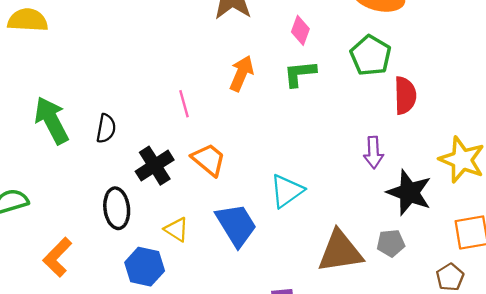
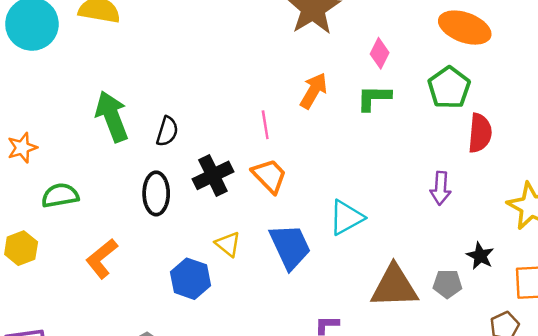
pink line: (184, 104) -> (265, 125), moved
black star: (409, 193) -> (480, 256), moved, size x0.6
black ellipse: (117, 208) -> (156, 193), moved

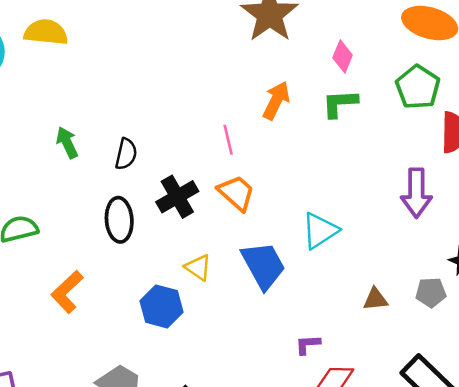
green arrow: (112, 116) -> (67, 143), size x0.6
purple arrow: (441, 188) -> (416, 193), size x1.4
brown triangle: (394, 286) -> (375, 299), size x0.5

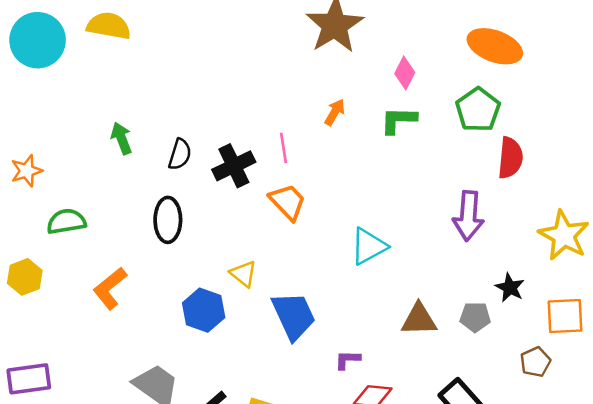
orange arrow: (276, 100) -> (335, 112), size x0.7
black cross: (177, 197) -> (234, 166), moved
blue trapezoid: (263, 265) -> (294, 316), moved
brown triangle: (375, 299) -> (419, 319), size x1.4

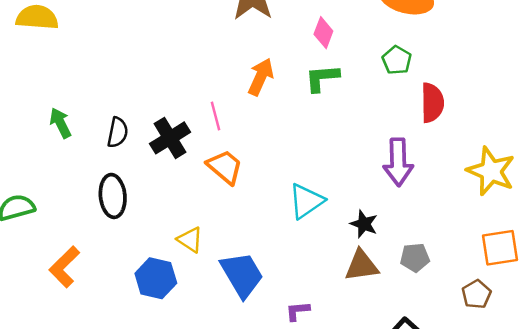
green pentagon: (478, 110) -> (397, 60), size x0.7
orange arrow: (335, 112) -> (261, 77), size x1.4
black star: (510, 288) -> (364, 224), moved

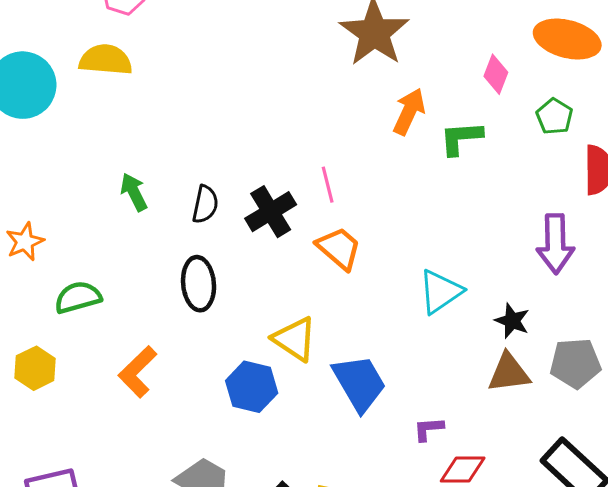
pink diamond: (323, 33) -> (496, 74), moved
orange arrow: (261, 77) -> (409, 112), moved
yellow triangle: (190, 240) -> (295, 339), size x1.4
gray pentagon: (415, 258) -> (575, 363), size x1.4

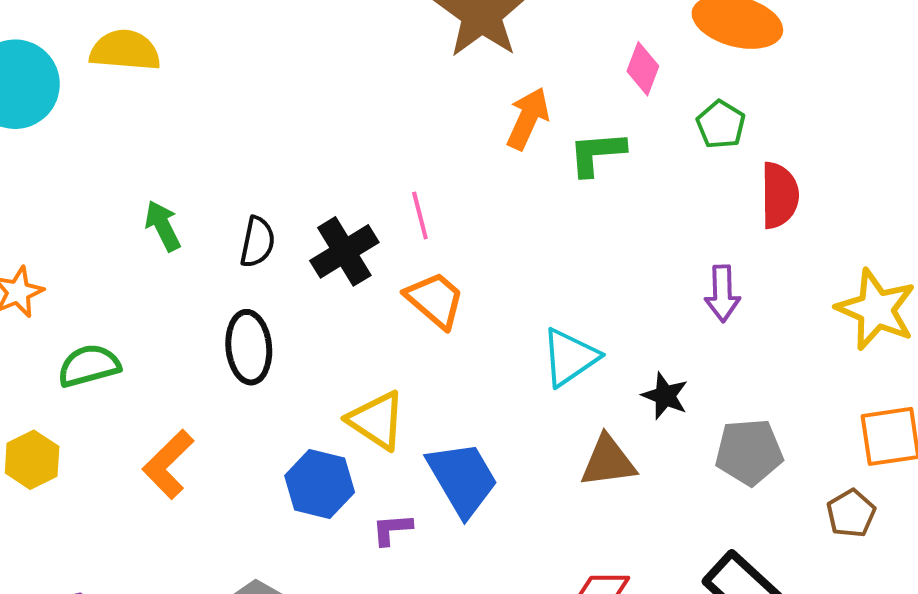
purple arrow: (555, 244) -> (722, 294), size x0.7
brown triangle: (509, 373) -> (608, 461), moved
purple L-shape: (428, 429) -> (392, 529), moved

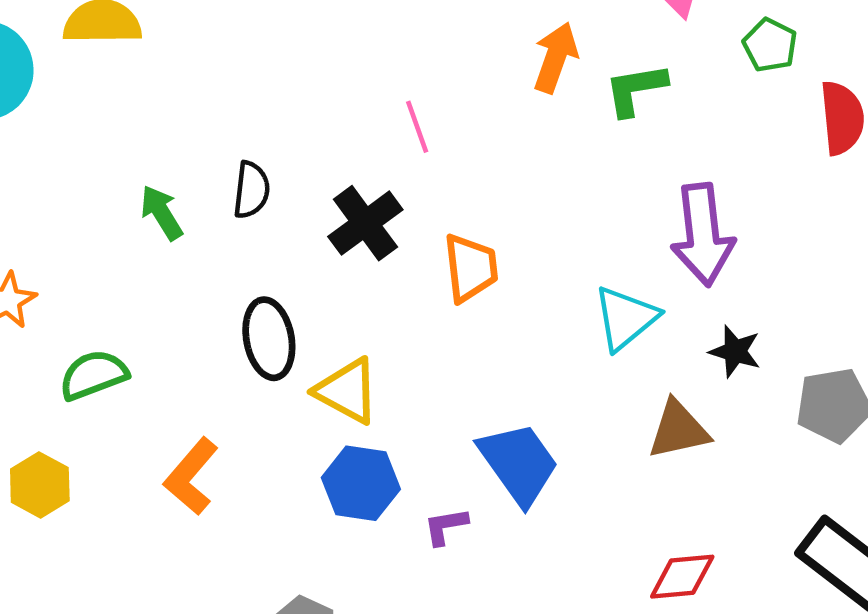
pink line: (420, 216) -> (417, 127), moved
black semicircle: (257, 242) -> (251, 190), moved
purple arrow: (722, 294) -> (703, 235), moved, size x1.6
orange trapezoid: (435, 300) -> (471, 268), turned 48
yellow triangle: (376, 420) -> (347, 391), moved

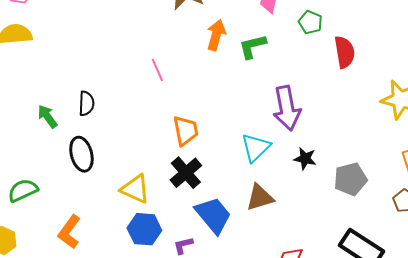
black cross: (365, 223) -> (186, 173), moved
black ellipse: (269, 339) -> (81, 154), moved
brown triangle: (678, 430) -> (260, 197), moved

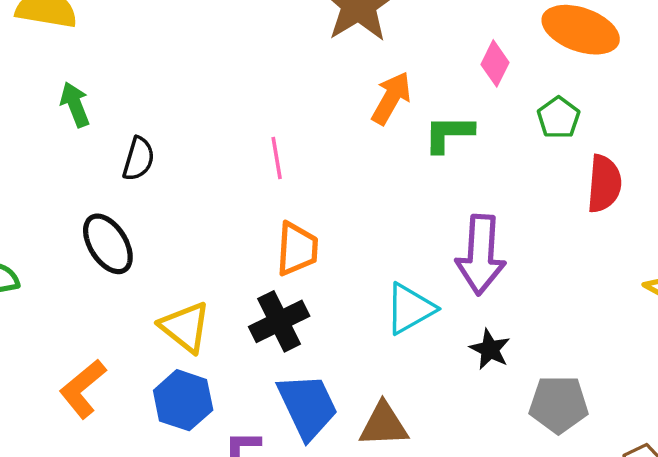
pink line: (157, 70) -> (277, 158), moved
green arrow: (47, 116) -> (75, 105), moved
black ellipse: (81, 154) -> (108, 244), turned -32
brown triangle: (260, 197) -> (384, 425), moved
orange L-shape: (69, 232) -> (83, 389), moved

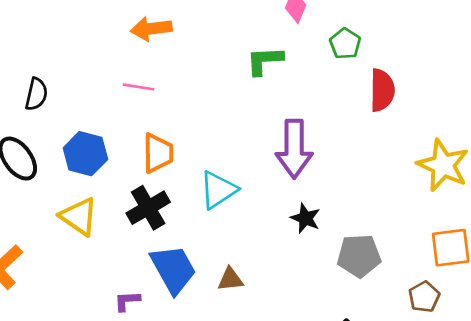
orange arrow: (391, 98) -> (151, 29), moved, turned -123
pink line: (277, 158) -> (138, 87), turned -68
cyan triangle: (410, 309) -> (218, 190), moved
blue hexagon: (183, 400) -> (85, 154), moved
brown triangle: (384, 425) -> (230, 279), size x0.7

